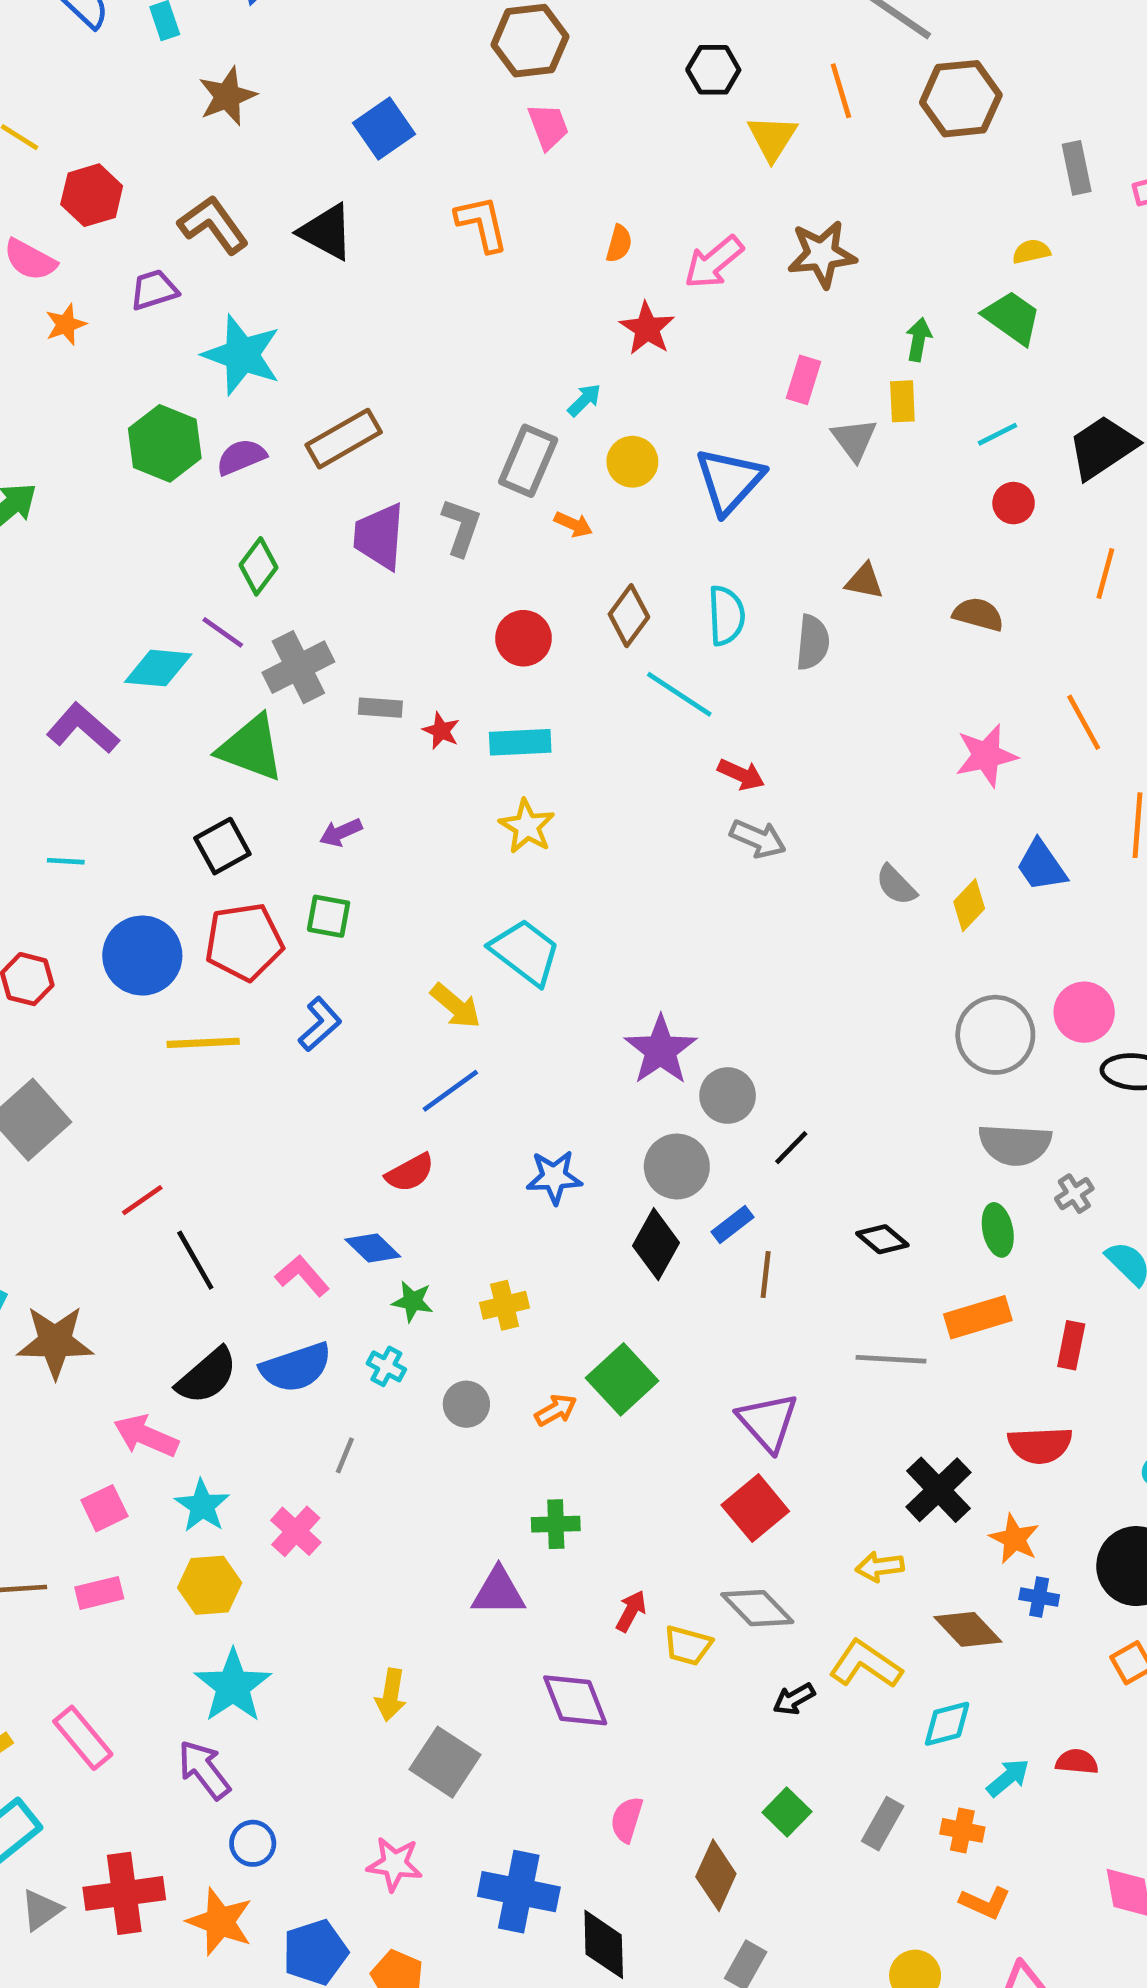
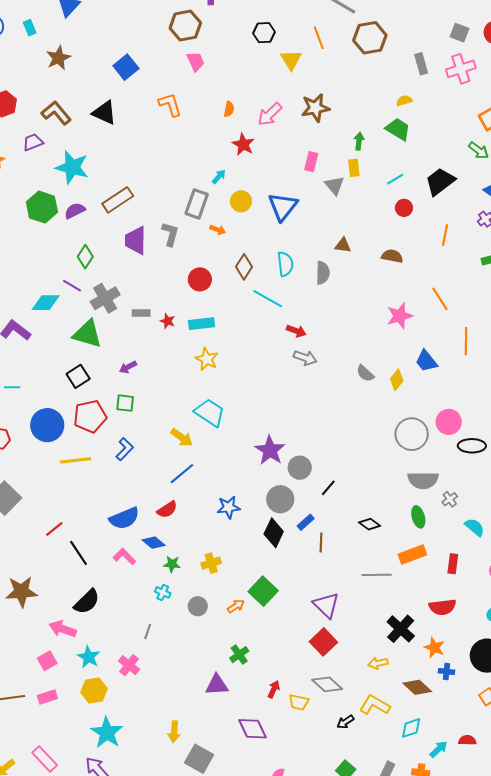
blue semicircle: (296, 1367) -> (124, 518), moved
green cross: (556, 1524) -> (239, 655), turned -30

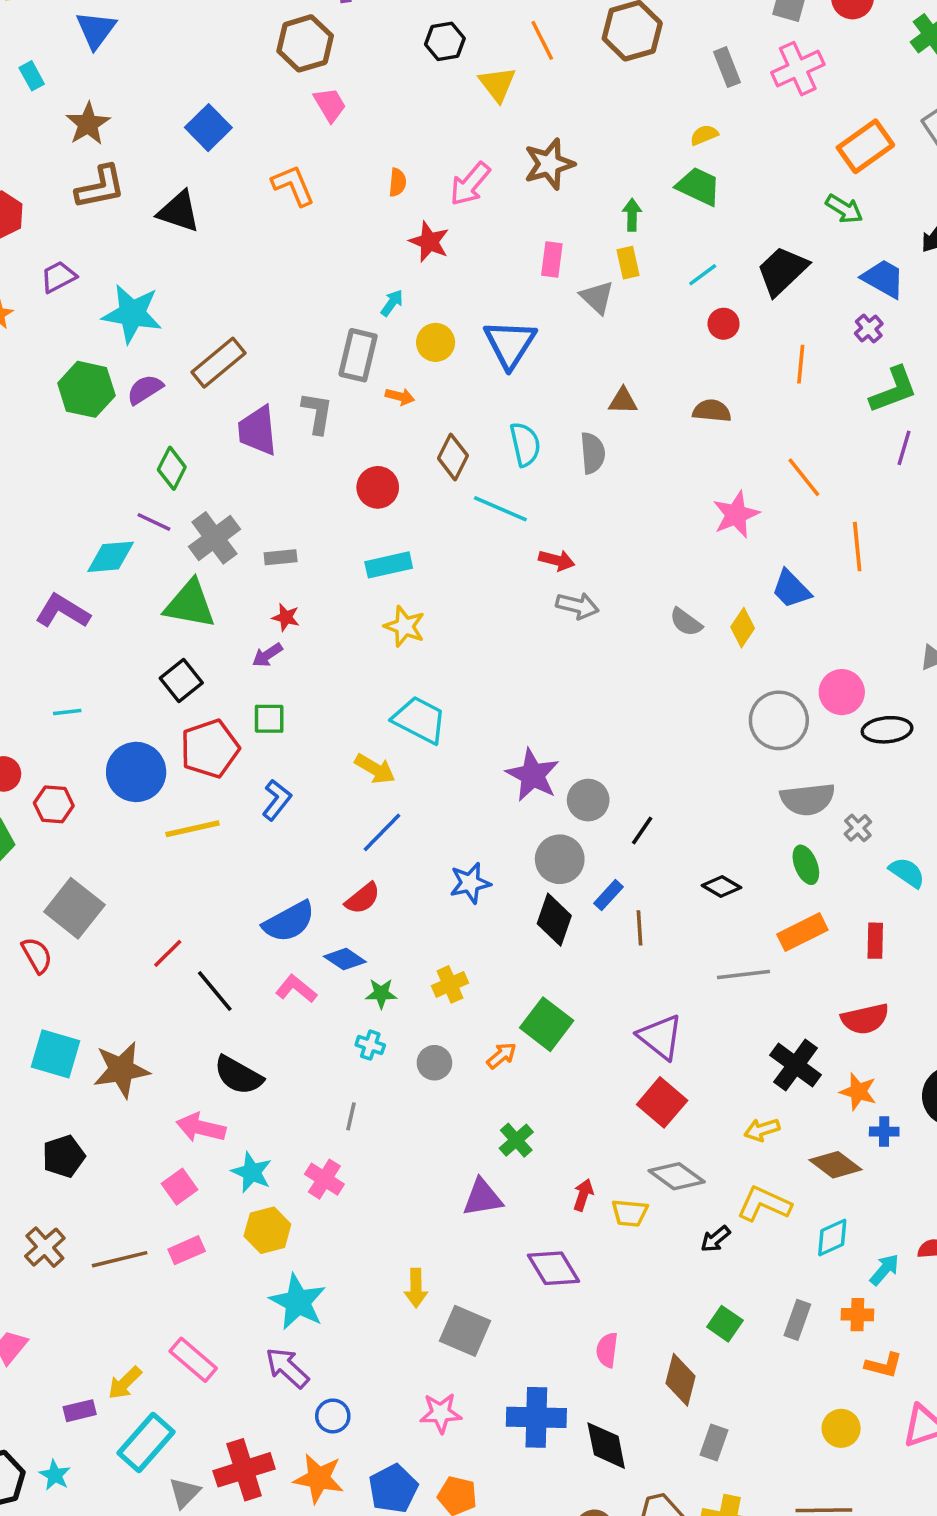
brown L-shape: (56, 113) -> (100, 187), moved, turned 124
red star: (168, 321) -> (286, 617), moved
black semicircle: (87, 602) -> (238, 1075), turned 80

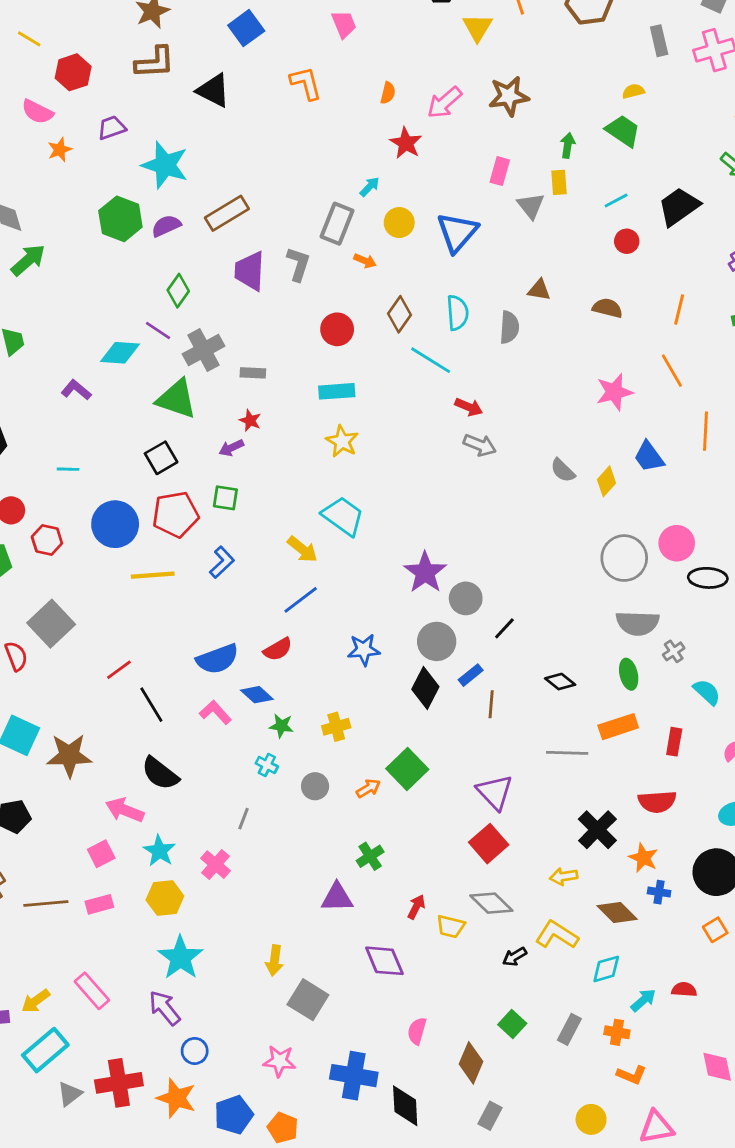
orange line: (801, 364) -> (679, 310), moved
purple L-shape: (63, 611) -> (76, 390), size x0.7

